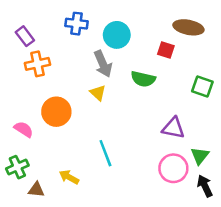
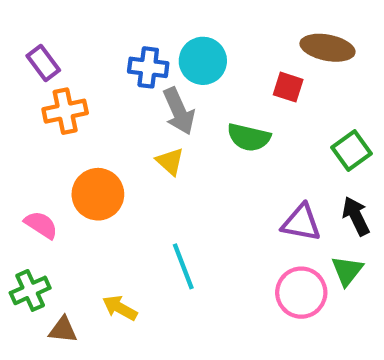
blue cross: (76, 24) -> (148, 67), moved
green square: (202, 87) -> (352, 150), turned 35
black arrow: (205, 186) -> (356, 216), moved

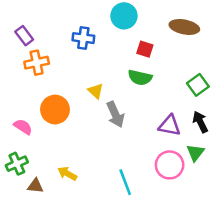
cyan circle: (203, 61) -> (124, 16), moved
red square: (288, 87) -> (145, 49), moved
gray arrow: (179, 111) -> (115, 114), moved
cyan line: (183, 266) -> (125, 182), moved

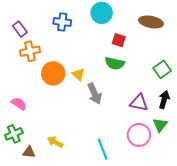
blue cross: (83, 38) -> (62, 22), moved
orange circle: (55, 110) -> (53, 73), moved
black arrow: (200, 122) -> (164, 100), turned 42

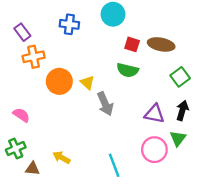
brown ellipse: (151, 22) -> (161, 44), moved

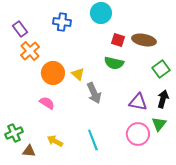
orange cross: (34, 57) -> (30, 51), turned -30
pink semicircle: (21, 115) -> (47, 103), moved
cyan line: (114, 165) -> (93, 140), moved

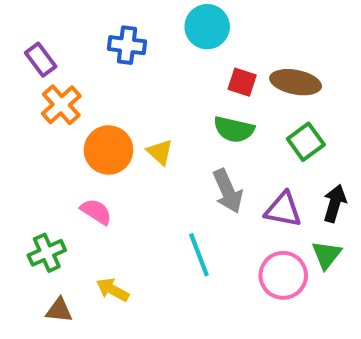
green square: (161, 69) -> (306, 142), moved
gray arrow: (94, 93) -> (228, 191), moved
green cross: (14, 133) -> (47, 253), moved
cyan line: (93, 140) -> (199, 255), moved

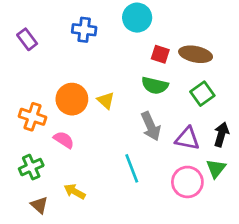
orange cross: (61, 105) -> (32, 117), moved, turned -30
brown triangle: (59, 310) -> (39, 205), turned 36

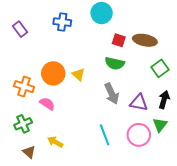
green square: (202, 94) -> (160, 68), moved
cyan line: (132, 168) -> (105, 135), moved

